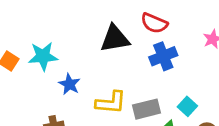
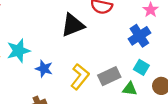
blue cross: (163, 56) -> (139, 36), moved
yellow L-shape: (111, 103) -> (80, 77), turned -45

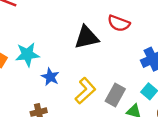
gray rectangle: (109, 76) -> (115, 95), turned -45

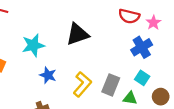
red semicircle: (119, 23) -> (129, 16), moved
cyan star: (27, 54) -> (33, 45), moved

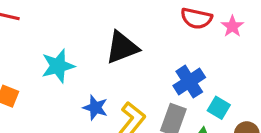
blue cross: (142, 47) -> (189, 82), moved
blue star: (48, 75) -> (95, 108), moved

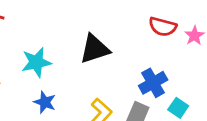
blue star: (95, 108) -> (45, 102), moved

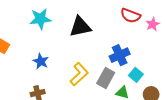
cyan star: (36, 62) -> (40, 19), moved

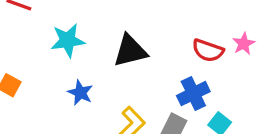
red semicircle: (131, 16) -> (208, 50), moved
blue star: (41, 61) -> (80, 93), moved

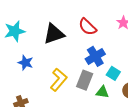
red semicircle: (208, 50) -> (88, 27), moved, turned 30

